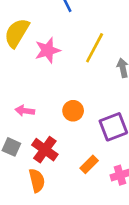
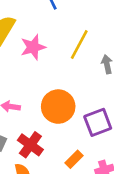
orange circle: (73, 111) -> (58, 107), size x1.6

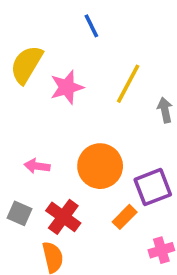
orange rectangle: (74, 159) -> (125, 217), moved

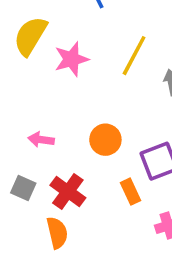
orange circle: (100, 166) -> (105, 140), size x0.7
orange rectangle: (125, 217) -> (130, 192), turned -70

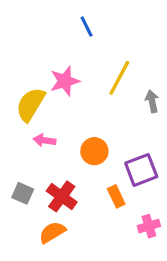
yellow semicircle: (30, 36) -> (30, 104), moved
pink arrow: (41, 140) -> (45, 140), moved
orange semicircle: (57, 233) -> (52, 232), turned -108

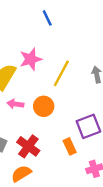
yellow line: (119, 78) -> (61, 73), moved
orange circle: (94, 151) -> (44, 106), moved

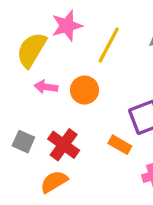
orange rectangle: (70, 146) -> (120, 145), turned -35

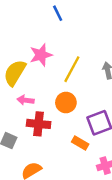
orange circle: (85, 90) -> (66, 103), moved
red cross: (64, 145) -> (39, 124), moved, turned -30

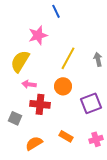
pink star: (41, 55) -> (38, 35), moved
orange rectangle: (80, 143) -> (66, 136), moved

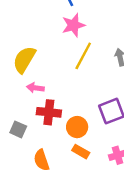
pink star: (38, 35) -> (73, 25), moved
orange circle: (63, 86) -> (77, 127), moved
orange semicircle: (34, 143) -> (41, 160), turned -78

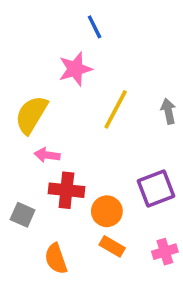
pink star: (73, 25) -> (75, 69), moved

